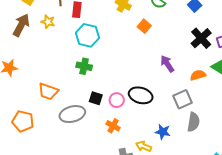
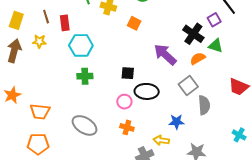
black cross: (201, 38) -> (193, 34), moved
purple arrow: (167, 64) -> (165, 55), size x1.4
orange trapezoid: (48, 91) -> (40, 112), moved
black square: (96, 98) -> (128, 73), moved
gray ellipse: (72, 114) -> (85, 125), turned 60

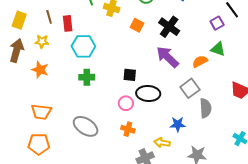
black cross: (193, 34) -> (169, 27), moved
orange star: (12, 95) -> (40, 70), moved, turned -30

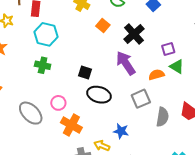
purple square: (217, 23) -> (168, 49), moved
pink circle: (126, 103) -> (58, 103), moved
gray semicircle: (206, 108) -> (162, 117), moved
orange cross: (128, 129) -> (71, 125), size x1.5

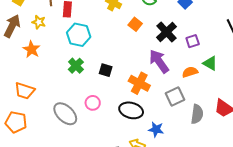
purple square: (168, 49) -> (193, 41), moved
green cross: (43, 65) -> (76, 66), turned 35
black square: (85, 72) -> (106, 70), moved
black ellipse: (99, 95) -> (131, 110), moved
orange cross: (71, 125) -> (139, 83), moved

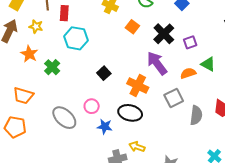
green cross: (76, 66) -> (52, 67), moved
black square: (106, 70) -> (104, 73), turned 32
blue star: (156, 129) -> (105, 127), moved

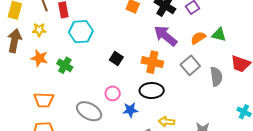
green triangle: (208, 64) -> (219, 35), moved

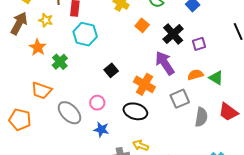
orange trapezoid: (44, 100) -> (41, 90), moved
blue star: (130, 110) -> (101, 130), moved

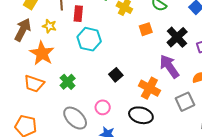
orange square: (142, 25) -> (146, 29), turned 32
orange star: (38, 47) -> (42, 53), size x1.4
green cross: (60, 62) -> (68, 82), moved
orange trapezoid: (41, 90) -> (34, 84), moved

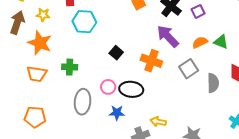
green cross: (68, 82) -> (70, 67), turned -35
black ellipse: (141, 115) -> (131, 89), moved
gray ellipse: (75, 118) -> (83, 102), turned 60

